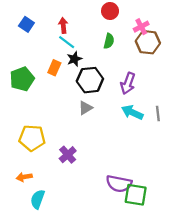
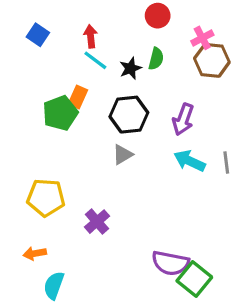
black star: (74, 59) -> (130, 68), moved
green pentagon: (22, 79) -> (60, 113), moved
green square: (136, 195) -> (194, 279), turned 30

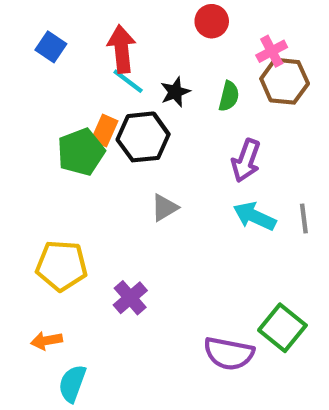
red arrow: (91, 36) -> (122, 49), size x1.5
green semicircle: (156, 59) -> (229, 96), moved
black hexagon: (129, 115) -> (143, 137), moved
green square: (194, 279) -> (282, 328), moved

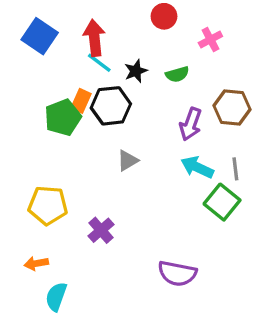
blue square: (51, 47) -> (40, 36), size x1.5
brown hexagon: (285, 81) -> (232, 108), moved
green semicircle: (229, 96) -> (177, 74), turned 60
green square: (282, 328) -> (222, 202), moved

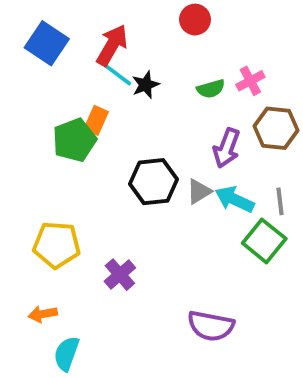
red arrow: (94, 38) -> (112, 45), turned 36
pink cross: (210, 39) -> (250, 81), moved
black star: (136, 71) -> (146, 85), moved
black hexagon: (111, 106) -> (153, 182), moved
gray triangle: (128, 161) -> (199, 191), moved

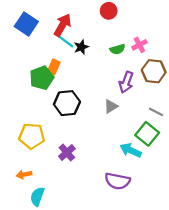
black hexagon: (153, 182) -> (67, 103), moved
cyan arrow: (235, 199) -> (131, 150), moved
gray line: (280, 201) -> (156, 112), turned -56

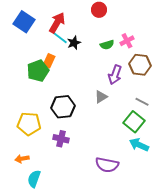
black hexagon: (67, 103) -> (63, 107), moved
cyan arrow: (131, 150) -> (139, 145), moved
purple cross: (67, 153) -> (61, 139), turned -35

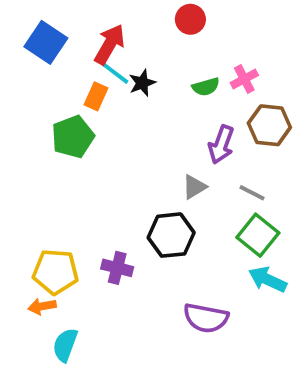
orange rectangle: (49, 61) -> (96, 96), moved
gray line: (142, 102) -> (252, 193), moved
black hexagon: (63, 107) -> (171, 235), moved
yellow pentagon: (29, 124) -> (56, 272), moved

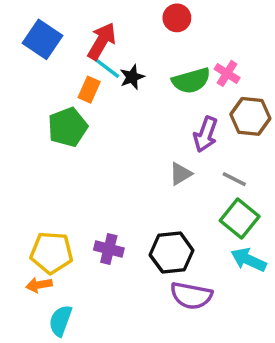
pink cross: (244, 79) -> (227, 73), turned -30
green semicircle: (206, 87) -> (191, 81), size x1.5
black hexagon: (171, 235) -> (172, 253), moved

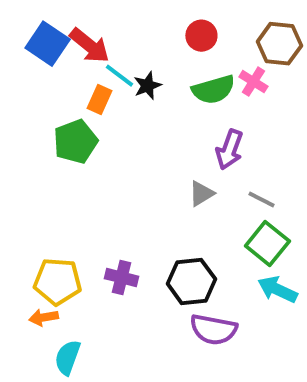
red circle: (177, 18) -> (201, 36), moved
red arrow: (102, 41) -> (90, 46), moved, turned 99
brown hexagon: (250, 116) -> (279, 44), moved

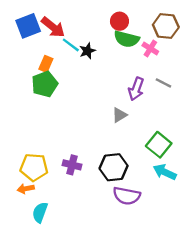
blue square: (48, 44) -> (28, 26), turned 35
green semicircle: (213, 90) -> (127, 39), moved, turned 30
orange rectangle: (100, 100) -> (46, 64), moved
gray line: (261, 200) -> (163, 83), moved

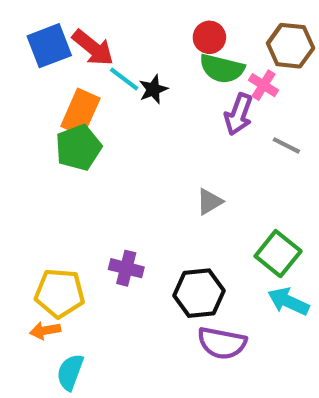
orange rectangle: (46, 64) -> (80, 112), size x1.5
purple arrow: (136, 89) -> (239, 114), moved
purple cross: (72, 165) -> (126, 268), moved

